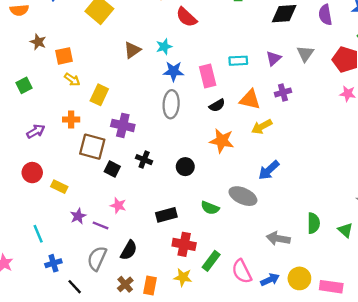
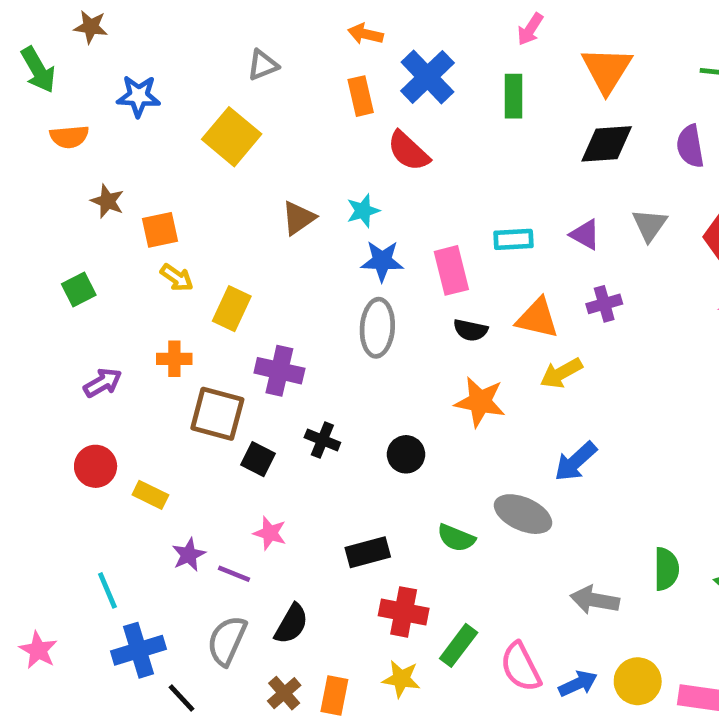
purple triangle: (274, 58) -> (585, 235), turned -49
black semicircle: (217, 105) -> (470, 330), turned 42
blue cross: (53, 263) -> (139, 650), size x1.5

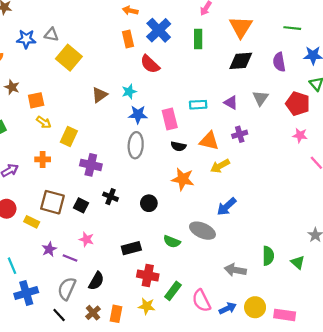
gray triangle: (263, 65) -> (51, 35), moved, turned 32
brown square: (217, 414) -> (52, 202), moved
black line: (182, 698) -> (59, 315), moved

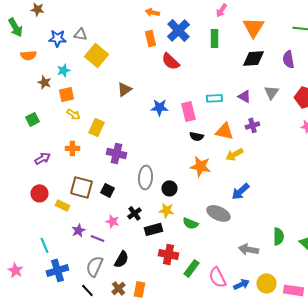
cyan star: (129, 92) -> (63, 70), moved
gray ellipse: (136, 145) -> (145, 177), moved
black cross: (111, 197) -> (134, 213), moved, turned 32
yellow star: (147, 306) -> (166, 210), moved

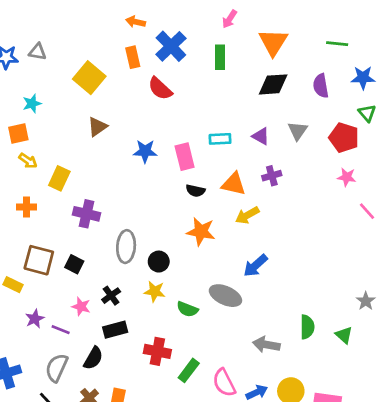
yellow square: (96, 55) -> (89, 78), moved
cyan star: (63, 70) -> (32, 104), moved
black rectangle: (153, 229) -> (115, 330), moved

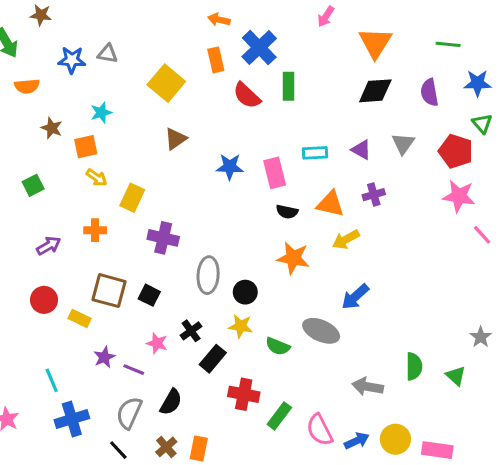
green rectangle: (220, 57) -> (289, 86), moved
pink star: (347, 177) -> (459, 196), size x1.5
black rectangle: (115, 330) -> (213, 359), moved, turned -35

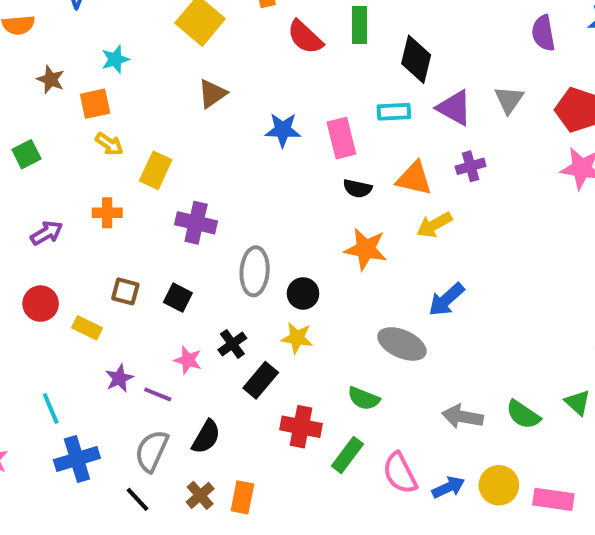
black diamond: (375, 91) -> (416, 59), moved, turned -72
purple triangle: (361, 150) -> (454, 108), size x1.4
brown square: (109, 291) -> (125, 291), size x0.6
green semicircle: (278, 346) -> (364, 398), moved
green semicircle: (414, 366) -> (523, 415), moved, turned 124

